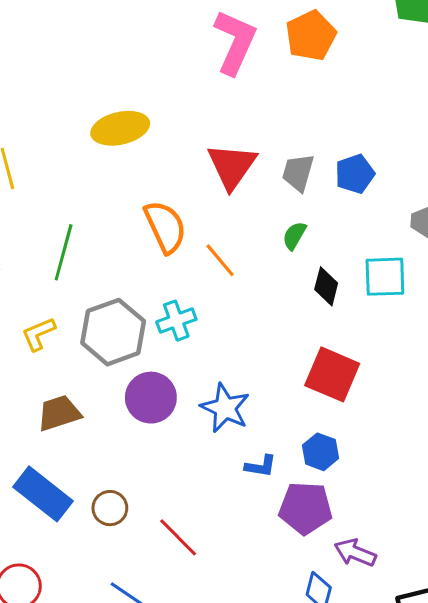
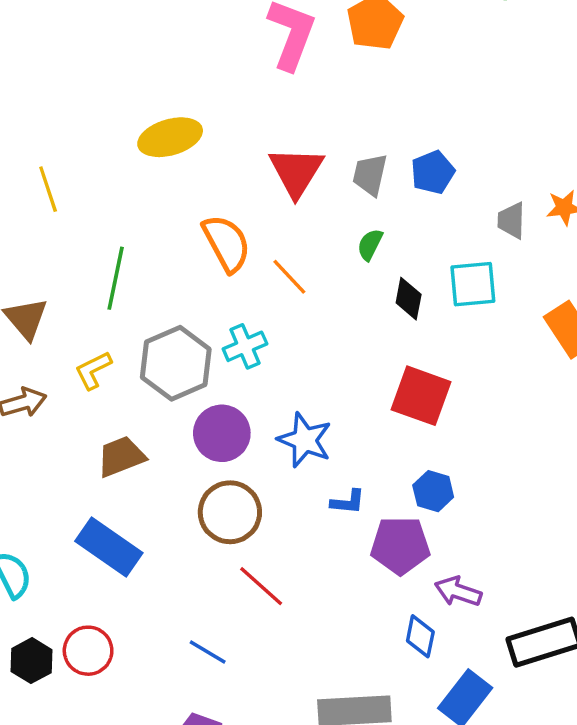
blue hexagon: (321, 452) -> (433, 491), moved
brown circle: (110, 508) -> (230, 512), moved, size x1.6

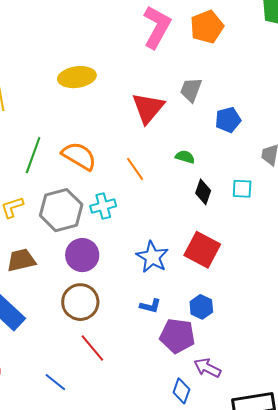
gray trapezoid: (370, 175) -> (191, 90), moved
orange semicircle: (227, 243) -> (79, 156), moved, turned -39
green semicircle: (370, 245) -> (185, 157), turned 72
cyan square: (473, 284) -> (242, 189), size x0.7
blue star: (305, 440) -> (152, 257), moved

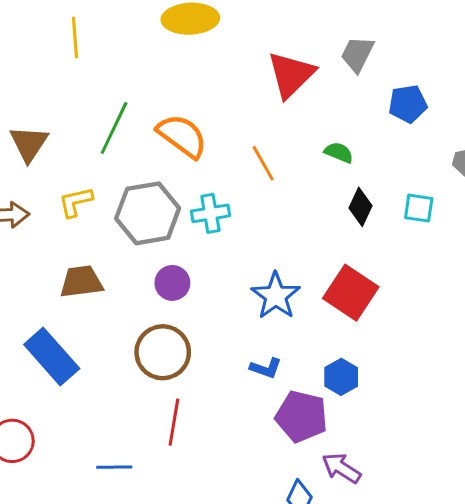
purple circle: (82, 255) -> (172, 283), size x0.7
red line: (92, 348) -> (174, 422), turned 44
blue line: (55, 382) -> (114, 467), turned -45

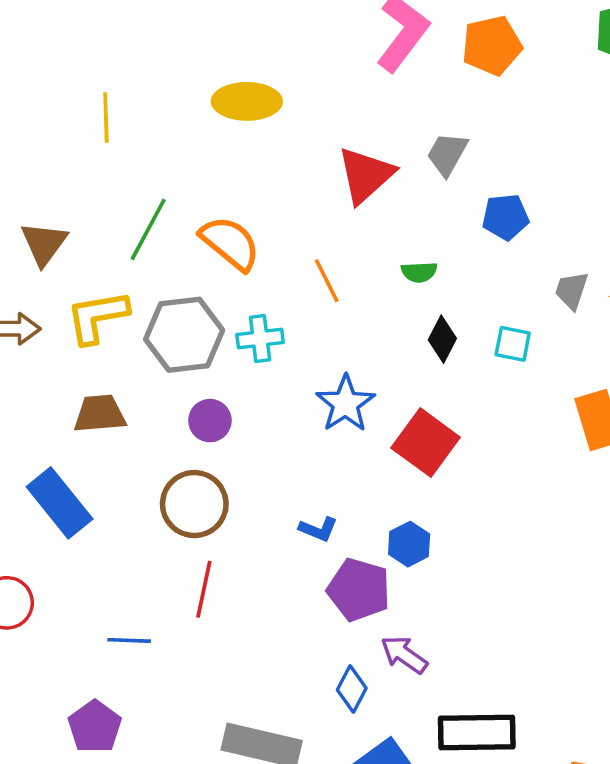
green semicircle: (339, 153) -> (419, 272), turned 152
yellow L-shape: (76, 202) -> (97, 317), size x1.5
blue star: (276, 296) -> (345, 404), moved

